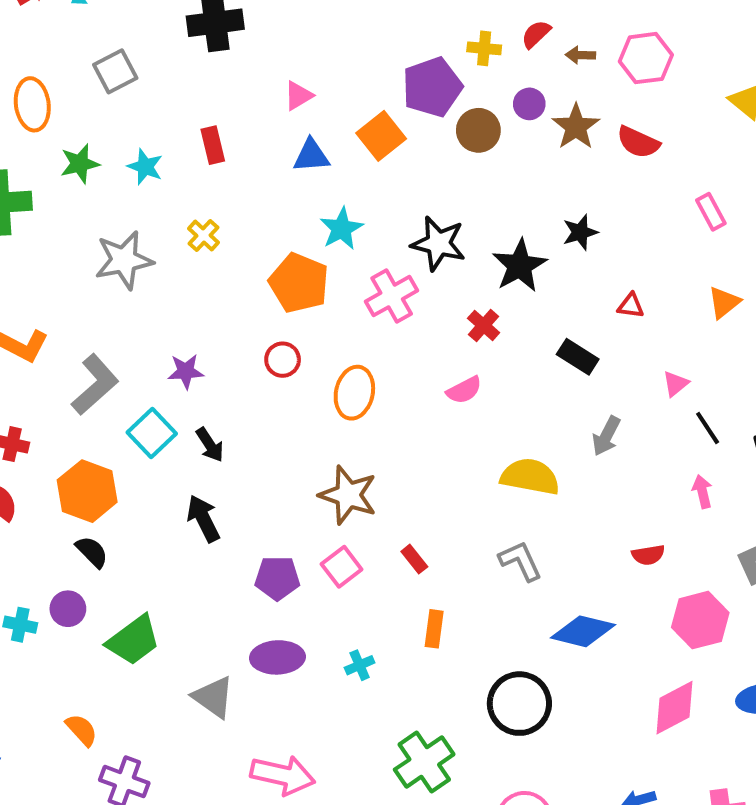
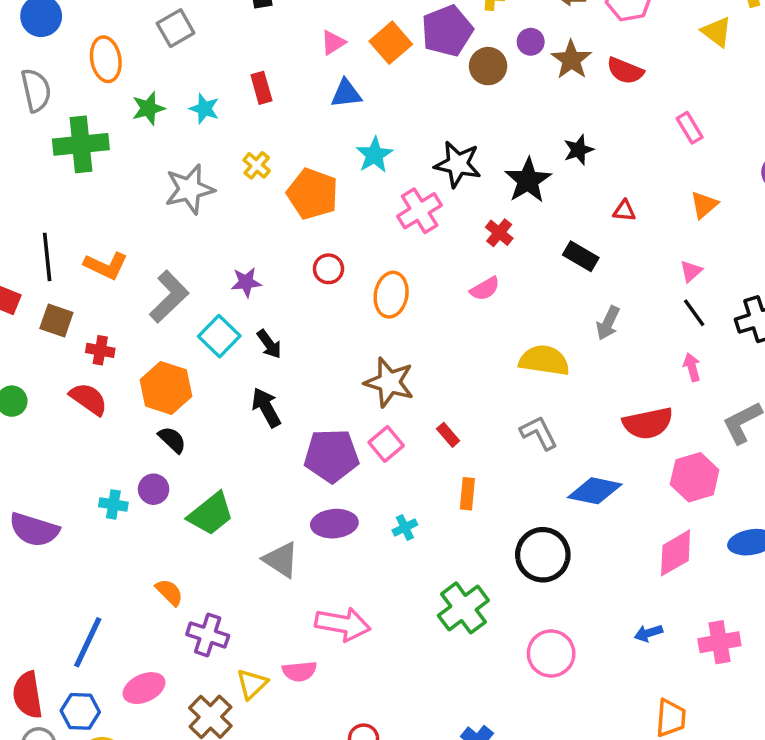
orange square: (381, 136) -> (391, 43), moved
orange pentagon: (299, 283) -> (313, 194), moved
pink triangle: (676, 384) -> (691, 271), moved
red semicircle: (648, 555) -> (648, 423), size x1.8
purple pentagon: (277, 578) -> (332, 456), size x1.4

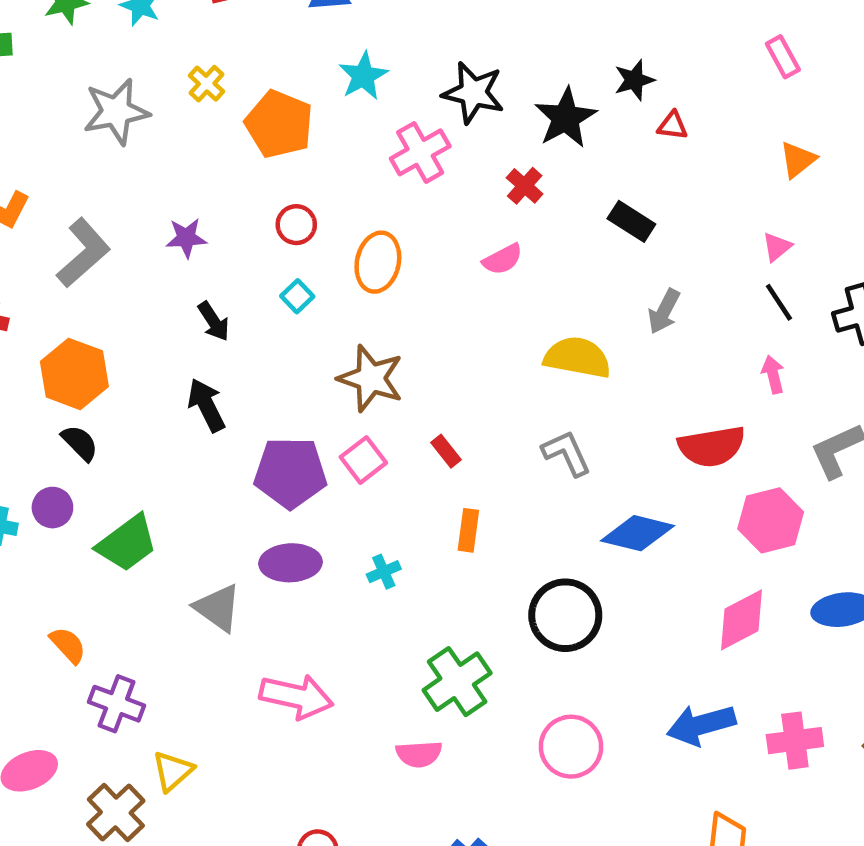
red triangle: (624, 211) -> (673, 126), moved
cyan square: (219, 336) -> (297, 296), moved, size x0.6
blue arrow: (648, 633) -> (701, 725), size x1.8
pink semicircle: (299, 671) -> (419, 754), moved

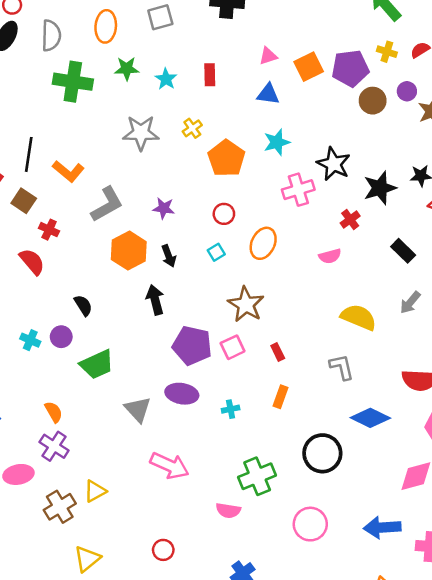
orange hexagon: (74, 374) -> (129, 251), moved
purple cross: (117, 704) -> (54, 446), moved

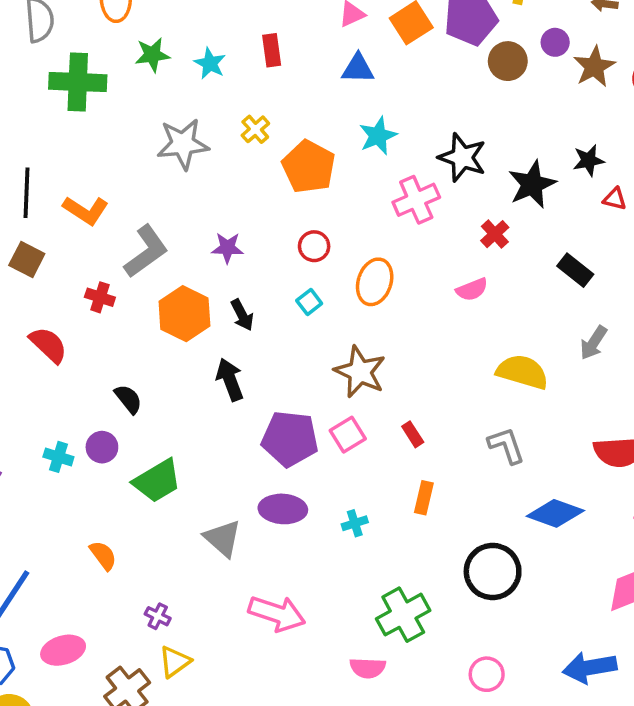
red cross: (49, 230) -> (100, 297), moved
purple cross: (54, 446) -> (158, 616), moved, size x0.6
pink circle: (310, 524) -> (487, 674), size x0.7

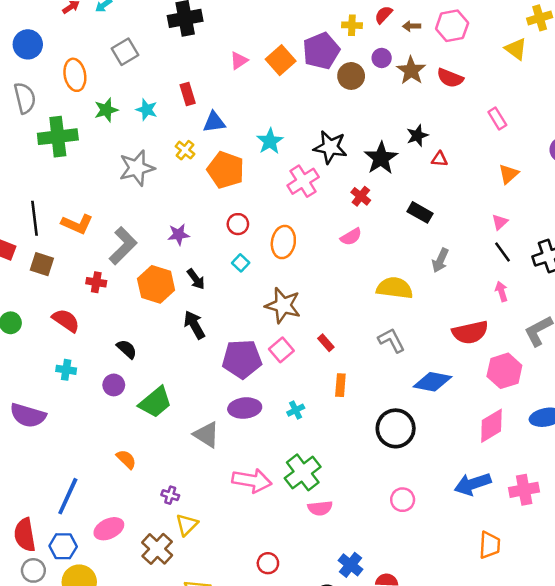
blue triangle: (358, 69) -> (214, 122), moved
cyan cross: (58, 457) -> (66, 370), moved
green cross: (403, 615) -> (303, 472), moved

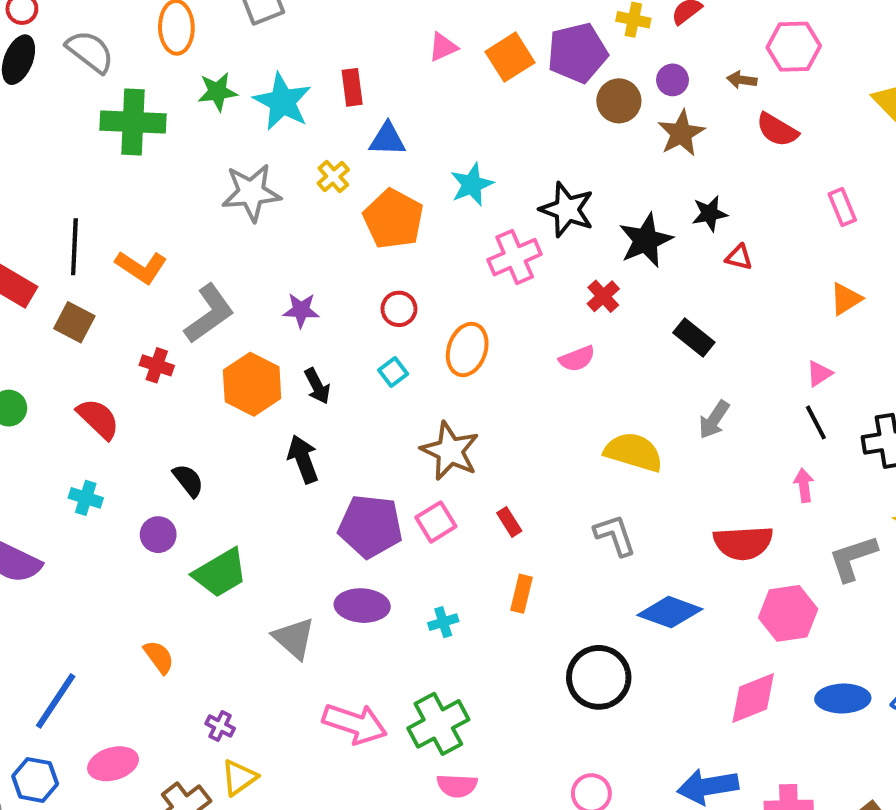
brown arrow: (412, 26) -> (742, 80), moved
brown star: (411, 71) -> (681, 133), moved
gray semicircle: (25, 98) -> (90, 51), turned -48
cyan star: (147, 110) -> (282, 102), size x1.6

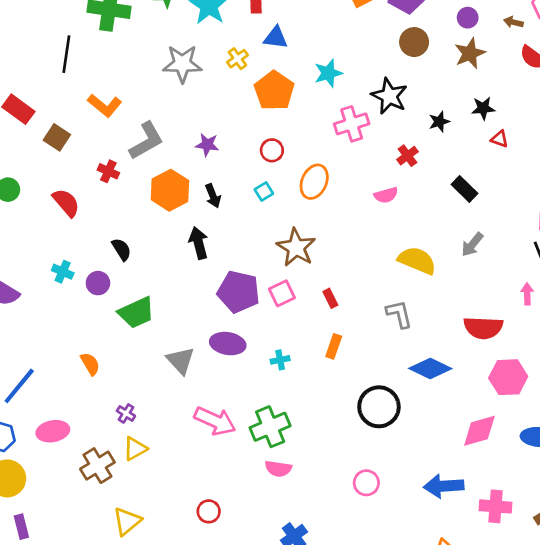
brown circle: (619, 101) -> (414, 42), moved
black star: (646, 240) -> (439, 122), size x0.6
black line: (74, 247) -> (66, 54), moved
cyan cross: (86, 498) -> (63, 272), moved

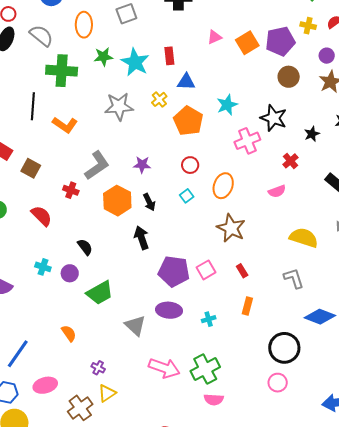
orange L-shape: (105, 105) -> (65, 125), moved
brown star: (296, 247) -> (231, 228), moved
pink circle: (366, 483) -> (278, 383), moved

